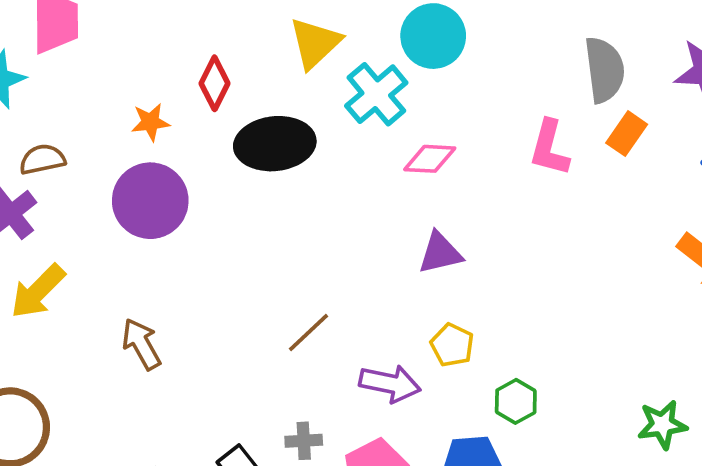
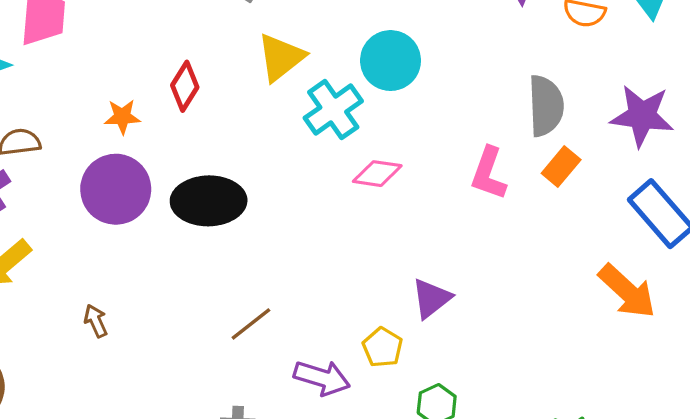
black ellipse: (275, 144) -> (209, 201), moved
purple triangle: (440, 253) -> (431, 298), moved, turned -30
brown arrow: (141, 344) -> (96, 321), size x0.7

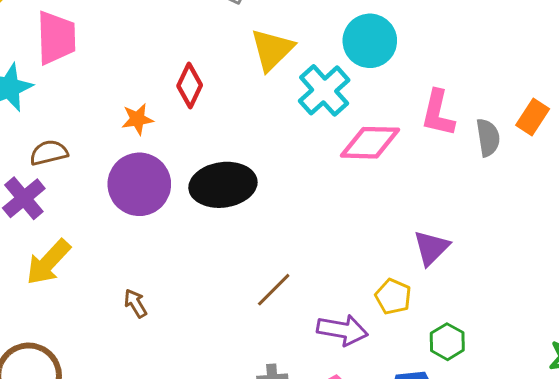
gray semicircle: (546, 106) -> (488, 138), moved, size x0.7
pink L-shape: (489, 173) -> (438, 113), moved
pink diamond: (377, 174) -> (370, 143), size x1.4

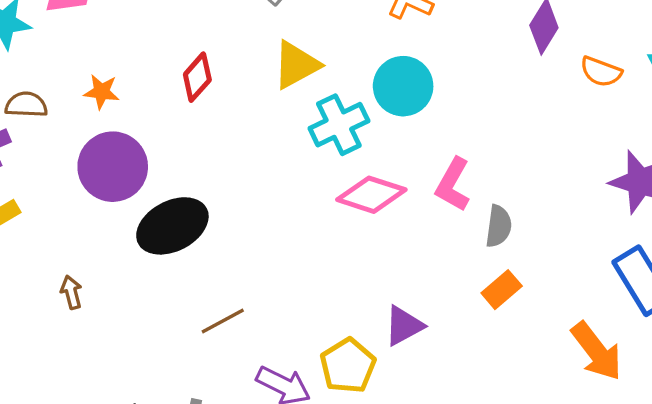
orange rectangle: (533, 117) -> (502, 290), moved
orange star: (137, 119) -> (101, 92), moved
black ellipse: (223, 185) -> (172, 226), moved, turned -36
yellow pentagon: (393, 297) -> (348, 366), size x1.4

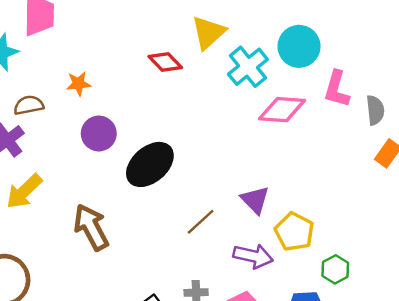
red diamond: (197, 77) -> (165, 62), moved, turned -72
cyan circle: (403, 86) -> (299, 46), moved
purple circle: (113, 167) -> (99, 134), size x0.7
brown arrow: (71, 292) -> (91, 227), size x2.0
purple triangle: (404, 326) -> (255, 200), moved, turned -32

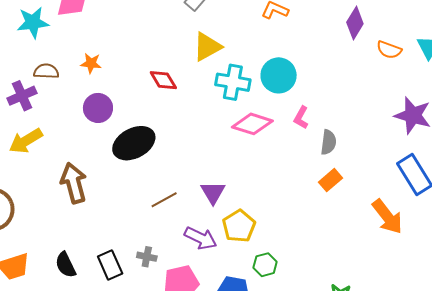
red diamond: (165, 62) -> (163, 80), moved
cyan cross: (248, 67) -> (233, 82), turned 36
pink L-shape: (337, 89) -> (301, 118), size x0.7

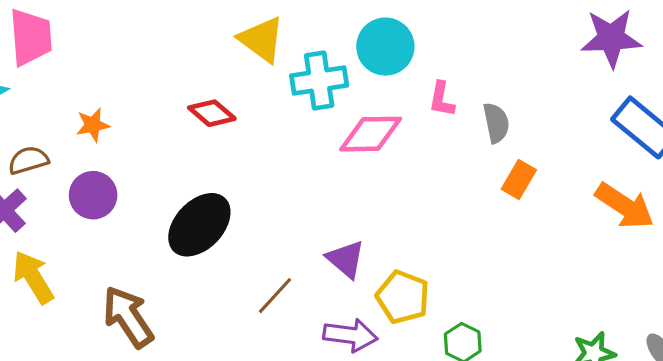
yellow triangle: (207, 47) -> (262, 39), turned -36
purple circle: (98, 108) -> (93, 195), moved
yellow arrow: (26, 141) -> (33, 277), turned 108

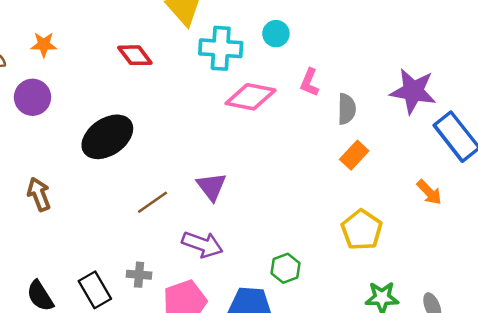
purple star: (611, 38) -> (413, 91), moved
cyan circle: (385, 47) -> (276, 34), size x0.6
orange arrow: (625, 206) -> (429, 192), size x0.6
yellow pentagon: (403, 297) -> (362, 230), moved
brown arrow: (128, 317) -> (39, 194), size x0.7

